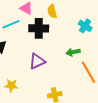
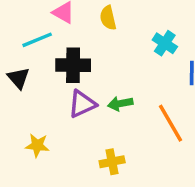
black cross: (39, 28) -> (73, 65), moved
green arrow: (73, 52) -> (120, 104), moved

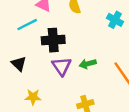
black triangle: (18, 78) -> (19, 64), moved
purple triangle: (82, 104) -> (62, 66), turned -36

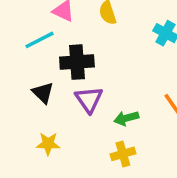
black triangle: (19, 64) -> (43, 93), moved
green arrow: (88, 64) -> (126, 118), moved

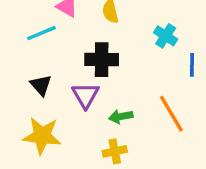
black cross: (77, 62) -> (102, 60), moved
yellow star: (48, 144) -> (42, 136), size x1.6

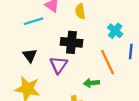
orange line: (171, 114) -> (107, 62), moved
green arrow: (121, 117) -> (91, 83), moved

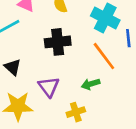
cyan cross: (115, 31) -> (105, 18), size x1.5
purple triangle: (59, 65) -> (49, 87), moved

